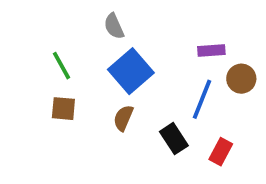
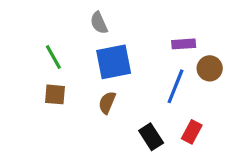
blue square: (131, 71) -> (114, 62), turned 30
black rectangle: (174, 139) -> (151, 137), moved

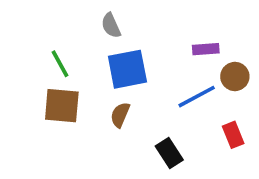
blue line: (175, 86) -> (197, 97), turned 40
brown square: (55, 94) -> (62, 106), size x1.5
red rectangle: (192, 132) -> (233, 135), moved, turned -50

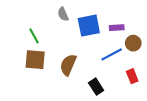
blue square: (127, 69) -> (89, 26), moved
brown semicircle: (120, 115) -> (68, 65), size x1.5

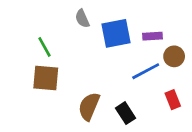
brown semicircle: (68, 65) -> (89, 106), moved

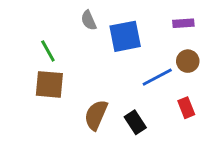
purple rectangle: (152, 36) -> (183, 23), moved

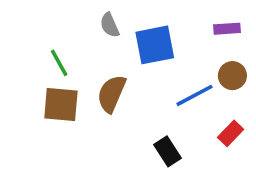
red rectangle: (186, 108) -> (231, 133), turned 66
brown semicircle: (96, 115) -> (111, 94), moved

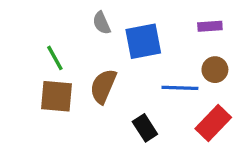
blue line: (195, 95) -> (180, 88), turned 30
red rectangle: (231, 133) -> (213, 123), size x1.5
black rectangle: (167, 151) -> (145, 128), moved

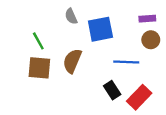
brown circle: (215, 70) -> (151, 40), moved
red rectangle: (213, 123) -> (139, 97), moved
black rectangle: (145, 128) -> (112, 90), moved

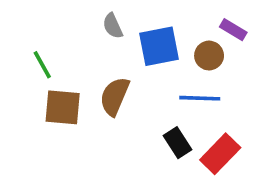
purple rectangle: (147, 19) -> (233, 30), turned 35
brown circle: (151, 40) -> (209, 56), moved
green line: (38, 41) -> (42, 65), moved

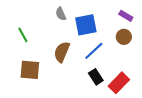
brown circle: (209, 56) -> (124, 37), moved
blue line: (200, 98) -> (94, 51), moved, turned -45
brown square: (63, 107) -> (30, 70), moved

